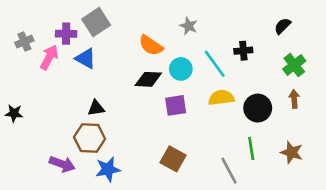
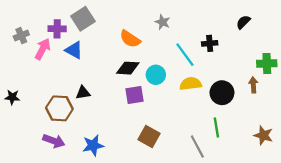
green cross: (294, 65) -> (267, 64), moved, turned 36
cyan circle: (181, 69) -> (156, 75), moved
purple square: (176, 105) -> (135, 95), moved
brown hexagon: (90, 138) -> (59, 108), moved
brown star: (292, 152) -> (263, 135), moved

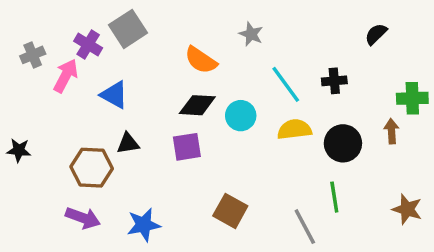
purple cross: (57, 29) -> (88, 45), turned 30
black cross: (210, 43) -> (334, 81), moved
blue triangle: (74, 50) -> (114, 95), moved
purple square: (135, 95) -> (187, 147), moved

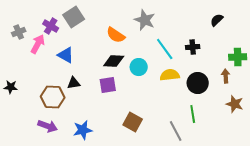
gray star: (251, 34) -> (145, 20), size x1.5
brown star: (407, 209) -> (235, 104), moved

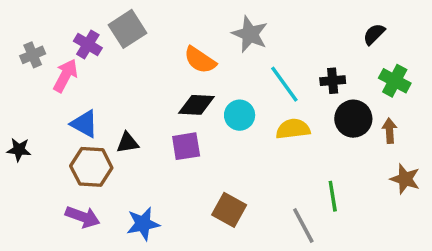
blue triangle: (66, 55) -> (84, 124), moved
green cross: (238, 57) -> (395, 81), moved, turned 30
black circle: (198, 83) -> (353, 119), moved

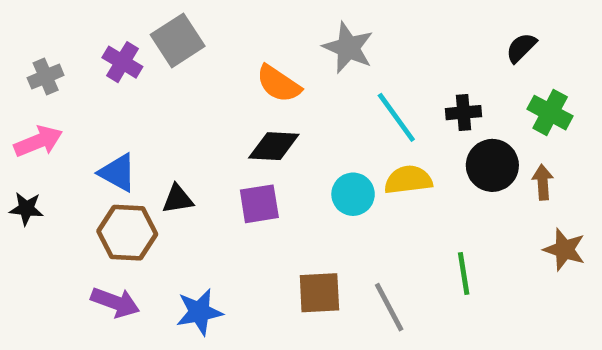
pink arrow: (65, 76) -> (38, 141), moved, turned 40
cyan circle: (240, 115) -> (353, 194), moved
brown square: (229, 210) -> (319, 293), turned -32
gray line: (303, 225) -> (389, 307), moved

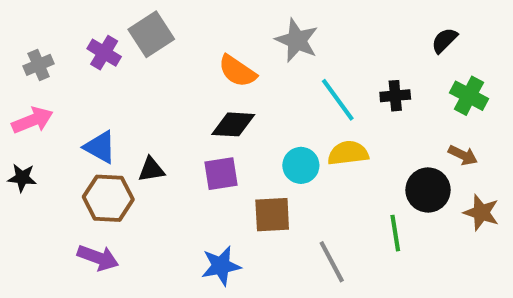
black circle: (492, 165) -> (428, 190), moved
brown arrow: (543, 182) -> (463, 155), turned 120
brown square: (319, 293) -> (272, 215), moved
blue star: (199, 312) -> (221, 266), moved

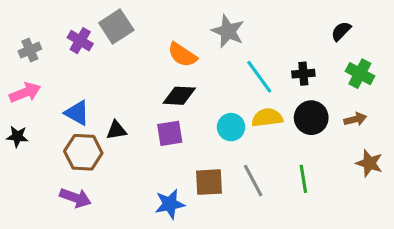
brown arrow: (463, 155) -> (355, 119), turned -40
black circle: (428, 190) -> (311, 118), moved
brown square: (272, 215) -> (209, 182), moved
gray line: (332, 262) -> (253, 181), moved

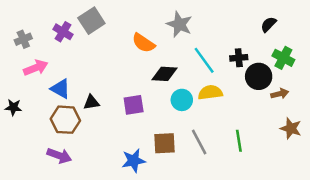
pink arrow: (25, 92) -> (36, 68), moved
black diamond: (179, 96) -> (164, 74), moved
black circle: (311, 118) -> (259, 76), moved

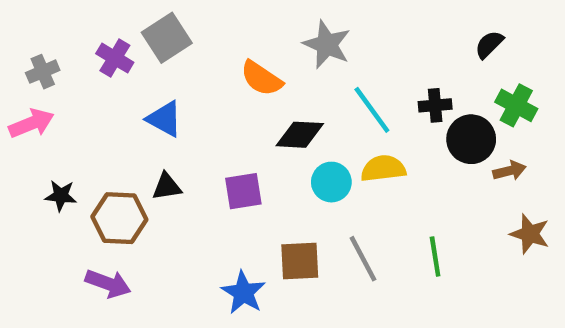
pink arrow: (36, 68) -> (31, 123), moved
blue triangle: (60, 89) -> (164, 119), moved
black star: (13, 107) -> (61, 196), moved
blue star: (134, 161) -> (243, 293), turned -30

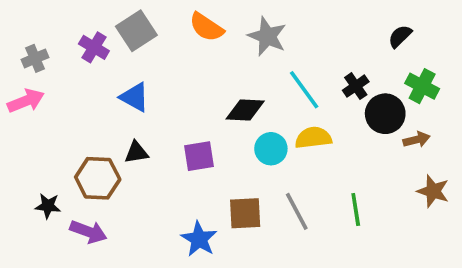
orange semicircle: (261, 78) -> (206, 27), moved
black cross: (435, 105) -> (356, 86), turned -30
black star: (61, 196) -> (48, 206), moved

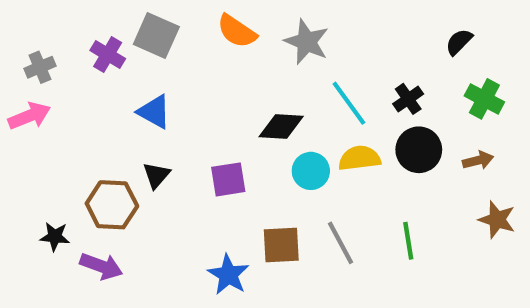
gray square: (136, 31) -> (156, 35), turned -33
black circle: (385, 114) -> (419, 150), moved
black triangle: (136, 152) -> (156, 175), turned -40

